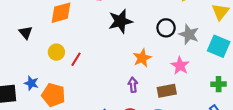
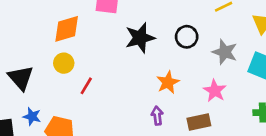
black circle: (166, 28) -> (187, 37), moved
black triangle: (26, 33) -> (21, 78), moved, size x1.5
yellow circle: (56, 52) -> (64, 63), moved

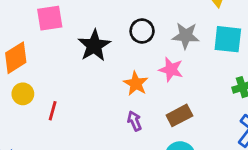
pink star: (215, 91) -> (171, 70), moved

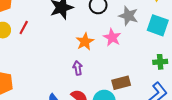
red line: (53, 111) -> (24, 27), moved
brown rectangle: (179, 115) -> (121, 83), moved

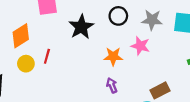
orange star: (85, 42) -> (113, 56), turned -30

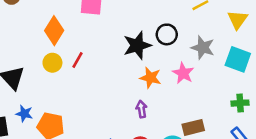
black star: (81, 27) -> (137, 45), moved
orange diamond: (21, 36) -> (54, 31), turned -40

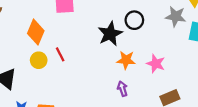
gray star: (203, 48) -> (176, 16), moved
red line: (78, 60) -> (60, 54), turned -48
pink star: (183, 73) -> (156, 64), moved

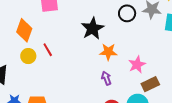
black circle: (134, 20) -> (127, 13), moved
pink star: (156, 64) -> (137, 65), moved, turned 30

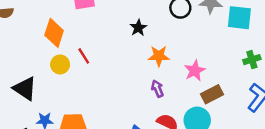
black star: (93, 28) -> (138, 28), size x0.6

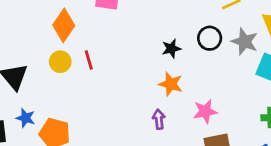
black star: (138, 28) -> (171, 49), moved

